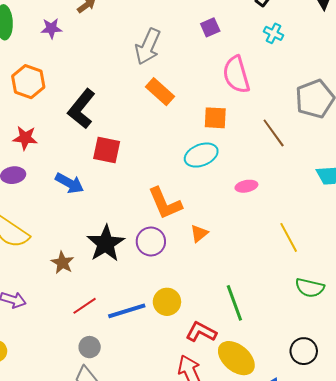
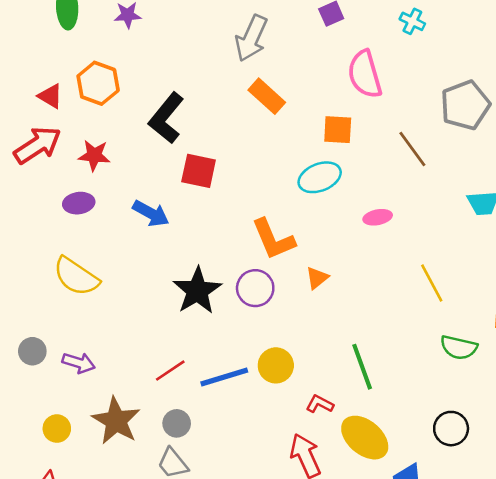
brown star: (62, 263) -> (116, 421), moved, size x1.6
red L-shape: (201, 332) -> (320, 404), size x0.7

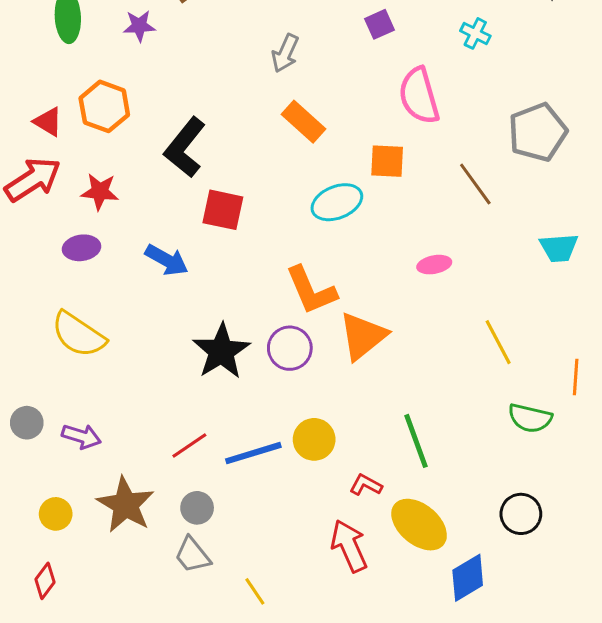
gray arrow: (251, 38) -> (285, 53), size x0.7
cyan ellipse: (320, 177) -> (337, 202), moved
orange triangle: (317, 278) -> (363, 336), size x1.8

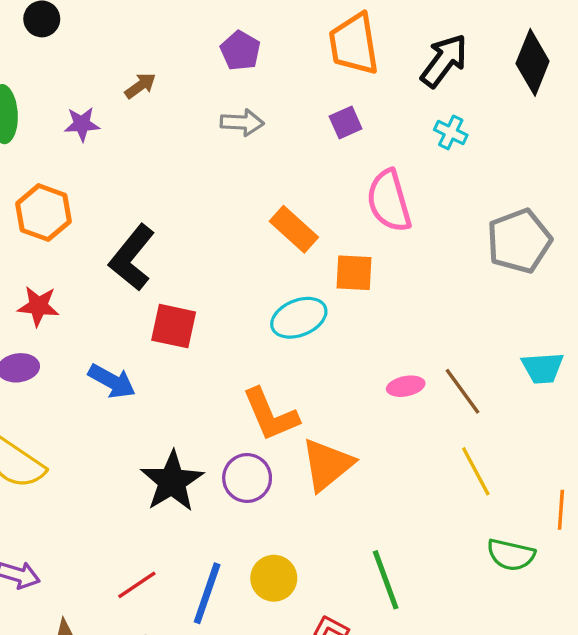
gray arrow: (285, 53) -> (242, 122), moved, turned -111
orange rectangle: (303, 122) -> (294, 229), moved
brown line: (475, 184) -> (462, 391), moved
blue line: (253, 453) -> (207, 593), turned -54

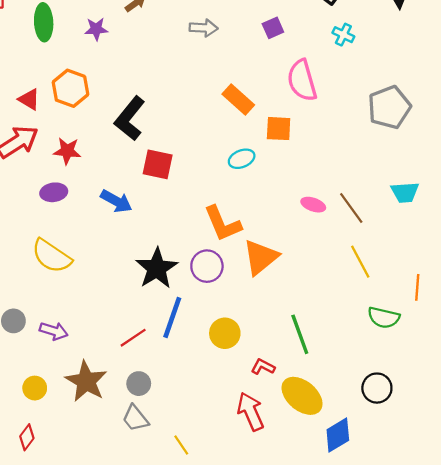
cyan ellipse: (299, 318) -> (242, 159), size x0.7
pink ellipse: (406, 386) -> (313, 205), turned 30
blue line: (207, 593) -> (172, 318), moved

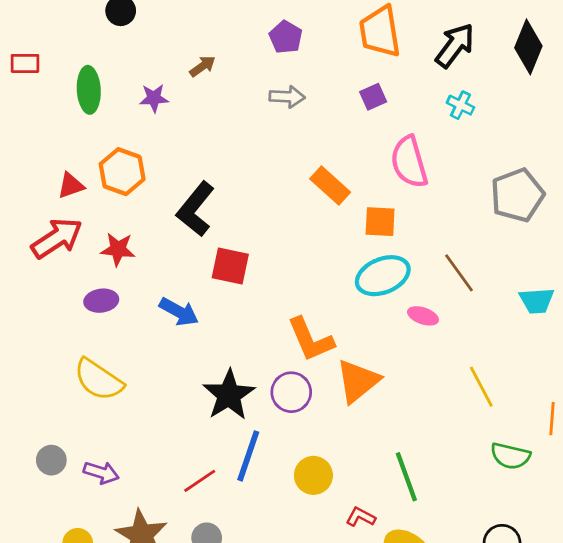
red triangle: (29, 99) -> (71, 186), turned -50
cyan ellipse: (242, 159) -> (383, 276), moved, size x1.6
brown line: (351, 208) -> (459, 273), moved

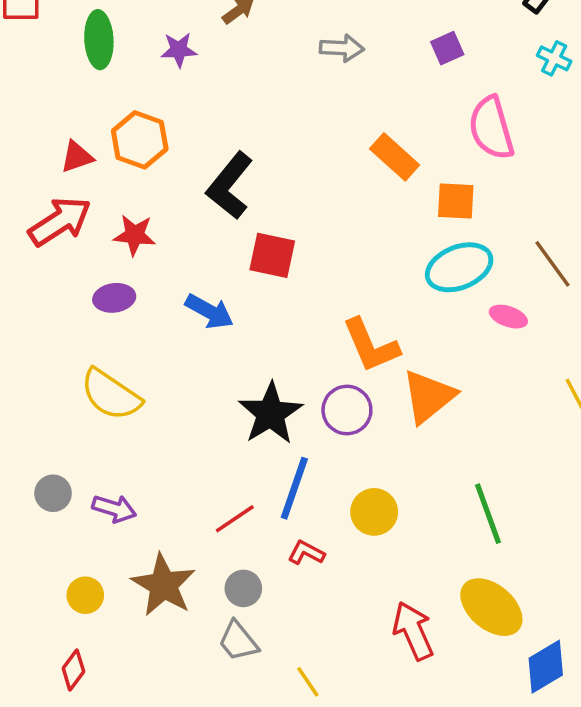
red L-shape: (361, 517) -> (306, 553), moved

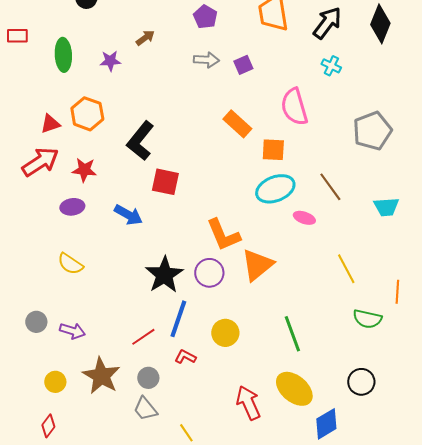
purple square: (447, 48) -> (243, 65), moved
yellow semicircle: (111, 395) -> (70, 264), size x0.7

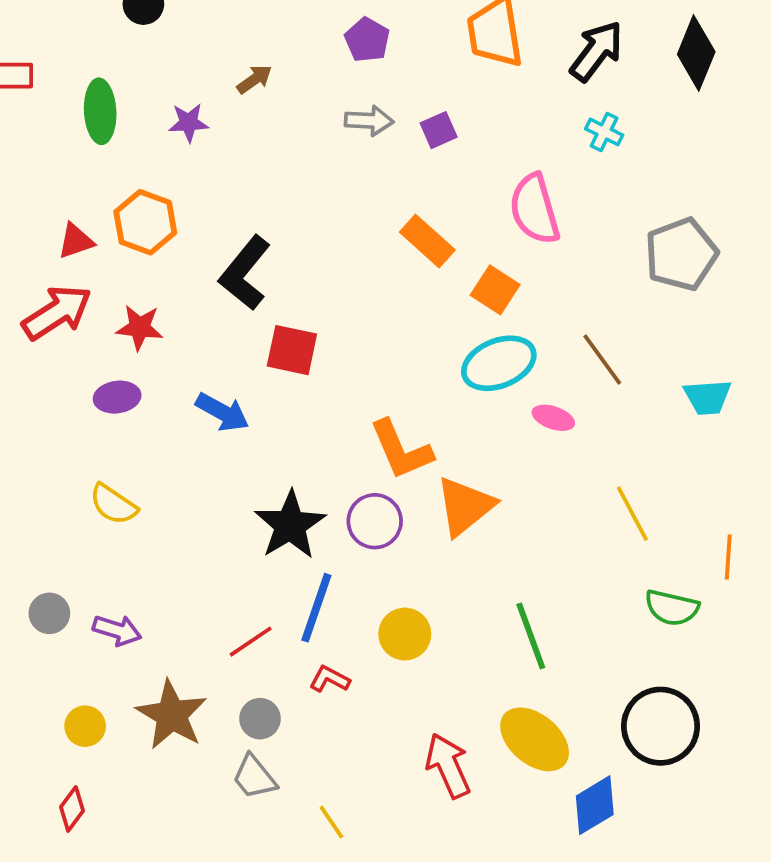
orange square: (273, 150) -> (495, 290), turned 30
black circle: (361, 382) -> (661, 726), size x1.5

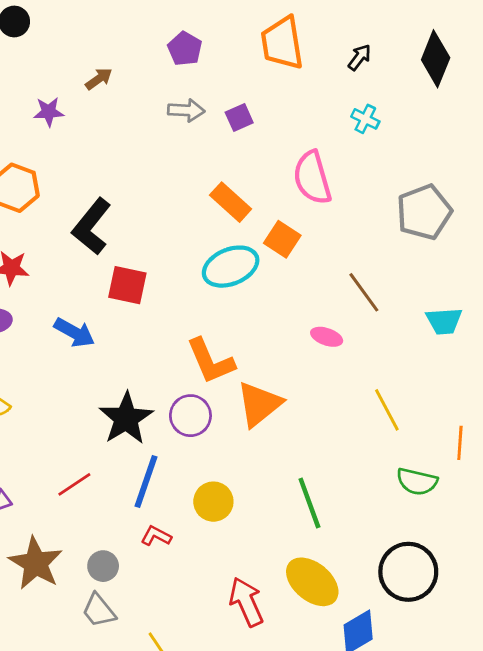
black arrow: (597, 51) -> (360, 57), size x0.6
cyan ellipse: (499, 363) -> (231, 267), moved
red line: (251, 642) -> (74, 484), moved

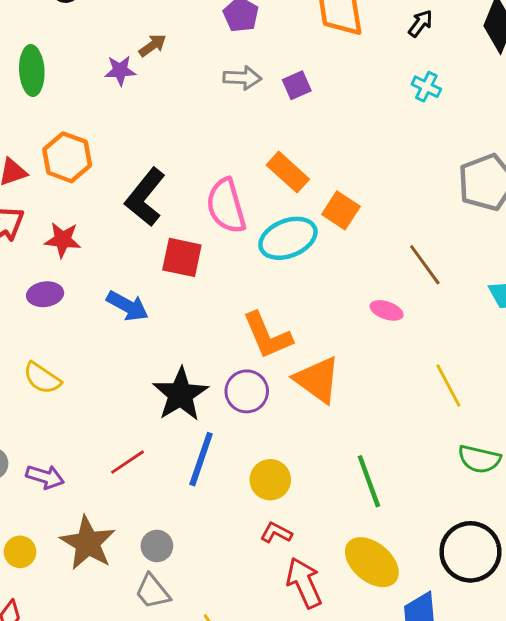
purple star: (49, 112) -> (120, 71), moved
pink semicircle: (312, 178) -> (226, 206), moved
orange triangle: (259, 404) -> (317, 380), turned -45
red L-shape: (156, 536) -> (276, 533), moved

